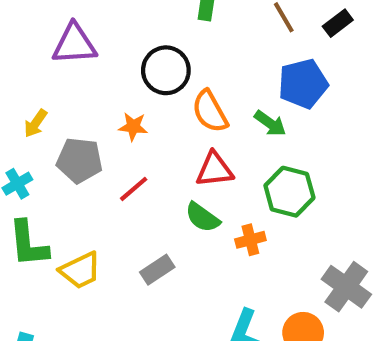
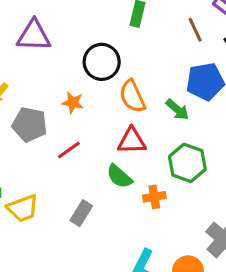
gray rectangle: (157, 270) -> (81, 213), turned -30

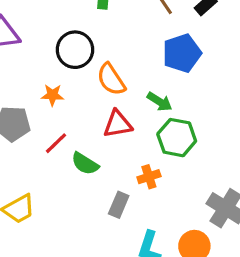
green arrow: (177, 110) -> (160, 102), moved
green semicircle: (119, 176) -> (85, 164), moved
gray rectangle: (81, 213) -> (119, 205), moved

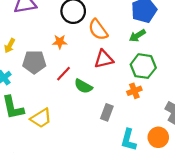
green arrow: (160, 102) -> (137, 36), moved, turned 119
orange cross: (149, 177) -> (134, 91), moved

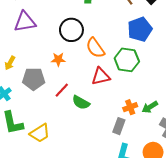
green arrow: (137, 36) -> (150, 107), moved
green hexagon: (143, 66) -> (127, 60), moved
gray rectangle: (107, 112) -> (119, 126), moved

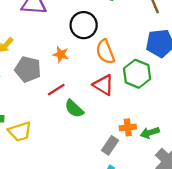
red triangle: (101, 76) -> (103, 85), turned 30

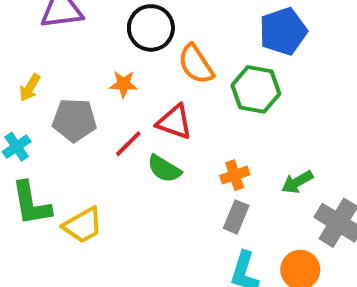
red triangle: (103, 85) -> (174, 122), moved
orange cross: (128, 127) -> (235, 175), moved

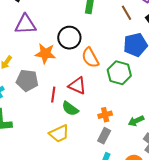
orange star: (123, 84) -> (45, 54), moved, size x1.5
red line: (128, 144) -> (53, 95), turned -42
yellow trapezoid: (83, 225) -> (59, 134), moved

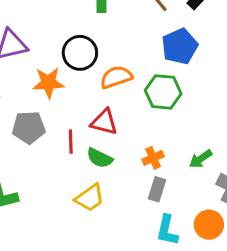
orange semicircle: (90, 58) -> (116, 77), turned 110

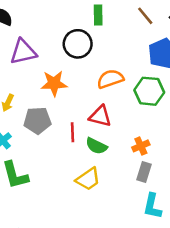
black circle: (80, 53) -> (78, 44), moved

